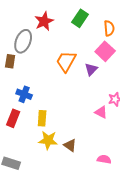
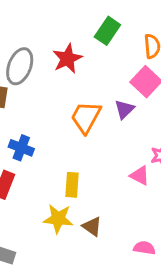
red star: (44, 21) -> (67, 59), moved
orange trapezoid: (66, 61) -> (86, 117), moved
yellow rectangle: (42, 118) -> (72, 185), moved

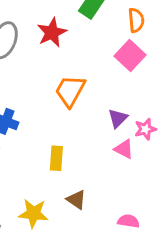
purple triangle: (124, 109) -> (118, 118), moved
yellow star: (58, 219) -> (33, 213), moved

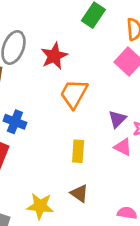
red star: (52, 33) -> (54, 56), moved
yellow rectangle: (56, 158) -> (78, 151), moved

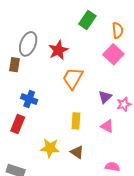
pink triangle: (123, 147) -> (107, 126), moved
yellow star: (40, 206) -> (50, 148), moved

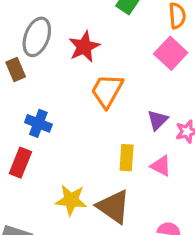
brown rectangle: (15, 65) -> (16, 70), turned -32
yellow rectangle: (76, 121) -> (127, 158), moved
brown triangle: (77, 152) -> (114, 207), size x1.6

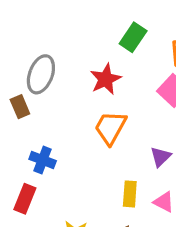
red star: (84, 47) -> (106, 79), moved

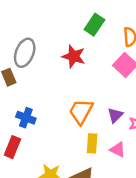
red star: (106, 79) -> (74, 56), turned -30
orange trapezoid: (110, 128) -> (81, 112), moved

